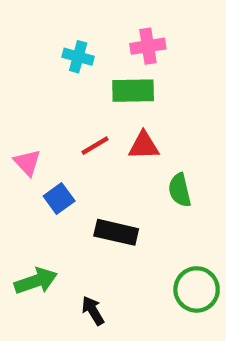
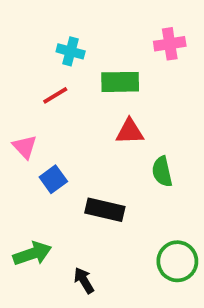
pink cross: (148, 46) -> (170, 44), moved
red line: (95, 146) -> (55, 95), moved

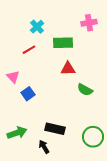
cyan cross: (71, 51) -> (37, 27), turned 32
green semicircle: (162, 172) -> (85, 90), turned -49
black rectangle: (105, 210) -> (55, 129), moved

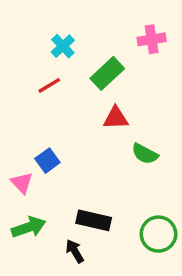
green rectangle: (63, 43) -> (107, 73), turned -42
pink triangle: (13, 77) -> (22, 183), moved

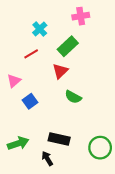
pink cross: (152, 39) -> (81, 16), moved
red triangle: (116, 118) -> (60, 71), moved, turned -42
green semicircle: (145, 154) -> (73, 97), moved
pink triangle: (22, 183) -> (14, 81), moved, turned 32

